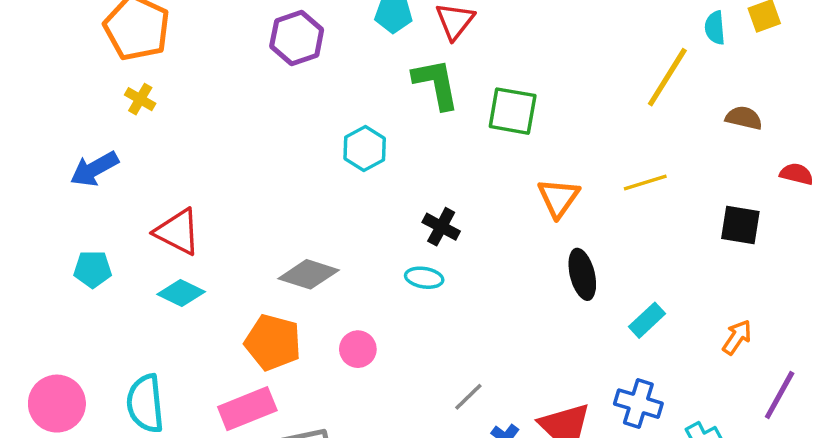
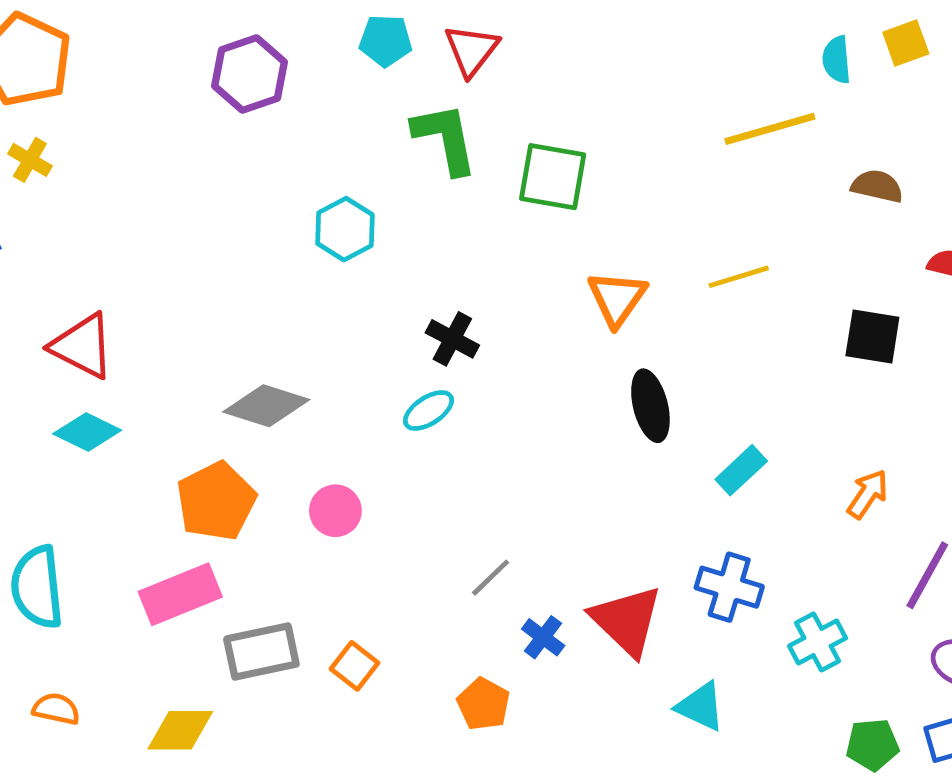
yellow line: (667, 77) -> (770, 129), turned 42
cyan ellipse: (424, 278) -> (429, 410), turned -42
orange pentagon: (273, 342) -> (216, 501), turned 30

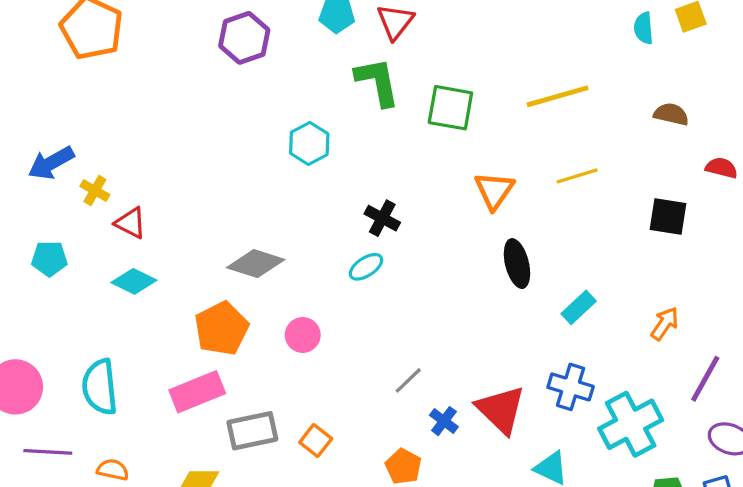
yellow line: (770, 129) -> (558, 96), moved
yellow cross: (30, 160) -> (95, 190), moved
red triangle: (82, 346) -> (131, 223), size x0.7
cyan cross: (818, 642) -> (631, 424), size x1.6

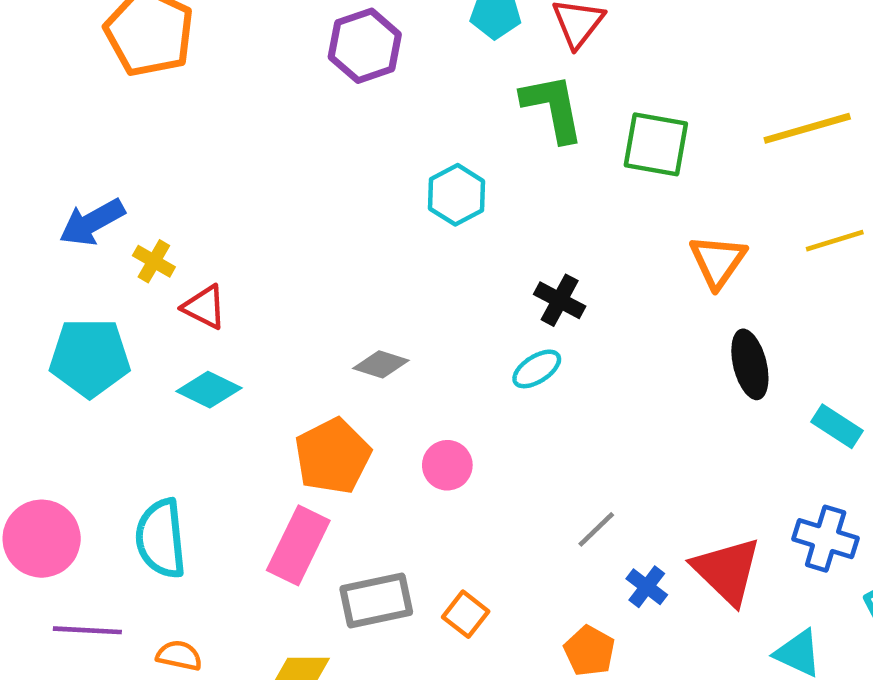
cyan pentagon: (49, 259) -> (90, 358), size x1.6
gray diamond: (256, 264) -> (381, 364), size x0.7
cyan rectangle: (579, 307) -> (837, 426), turned 76
pink rectangle: (197, 392) -> (298, 545), turned -42

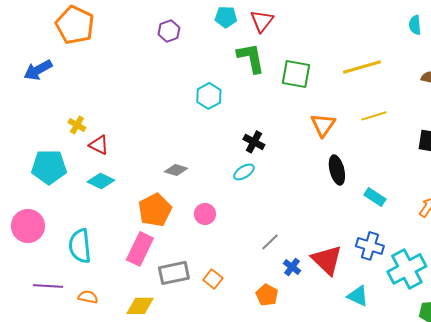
purple hexagon: (365, 46) -> (169, 31), size x0.7
blue arrow: (92, 222) -> (38, 70), moved
pink circle: (42, 539) -> (28, 226), moved

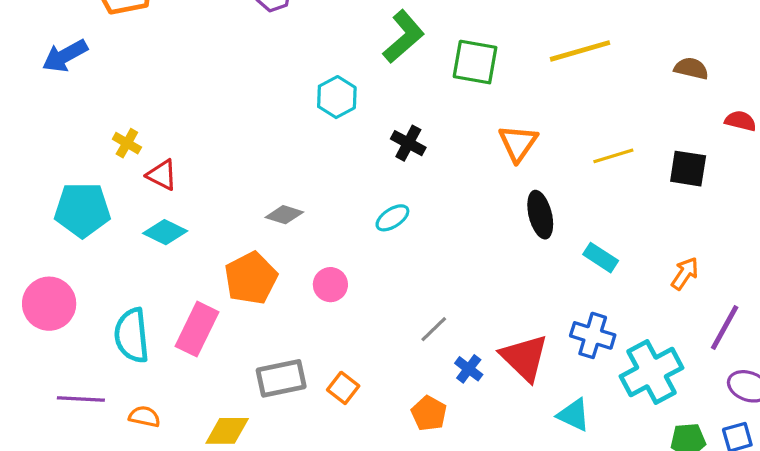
green L-shape: (251, 58) -> (404, 37), turned 60
yellow line: (374, 116) -> (613, 156), moved
black cross: (254, 142) -> (408, 143), moved
pink rectangle: (140, 249) -> (197, 329), moved

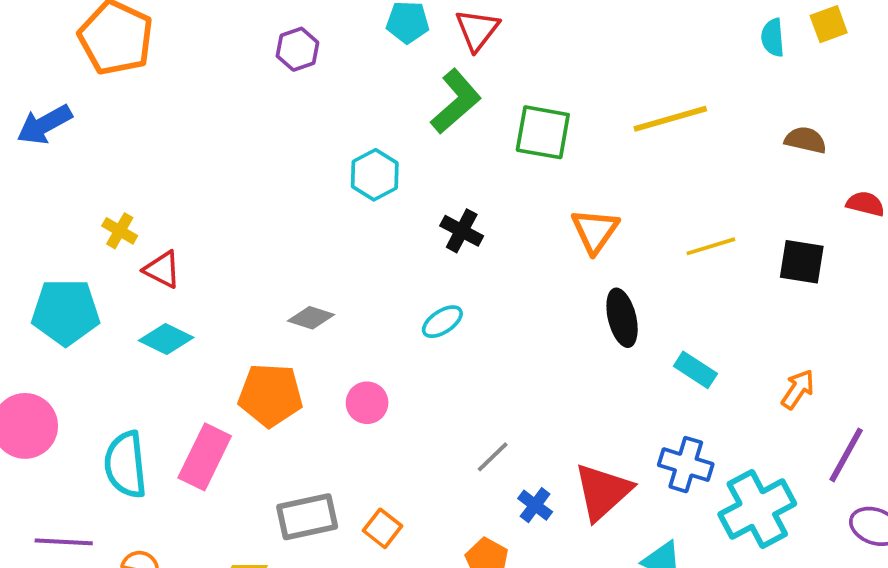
orange pentagon: (251, 278) -> (270, 395), turned 30
red triangle: (524, 358) -> (603, 492), turned 34

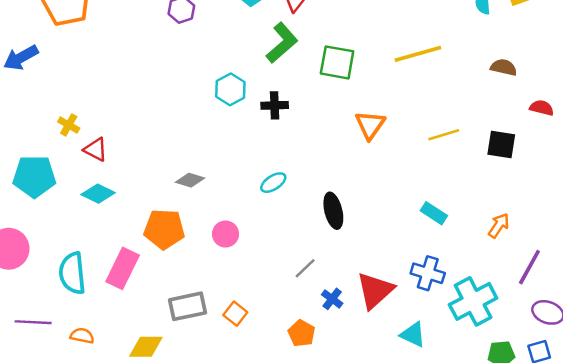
black cross: (462, 231) -> (275, 105), moved, turned -30
black ellipse: (622, 318) -> (333, 211), moved

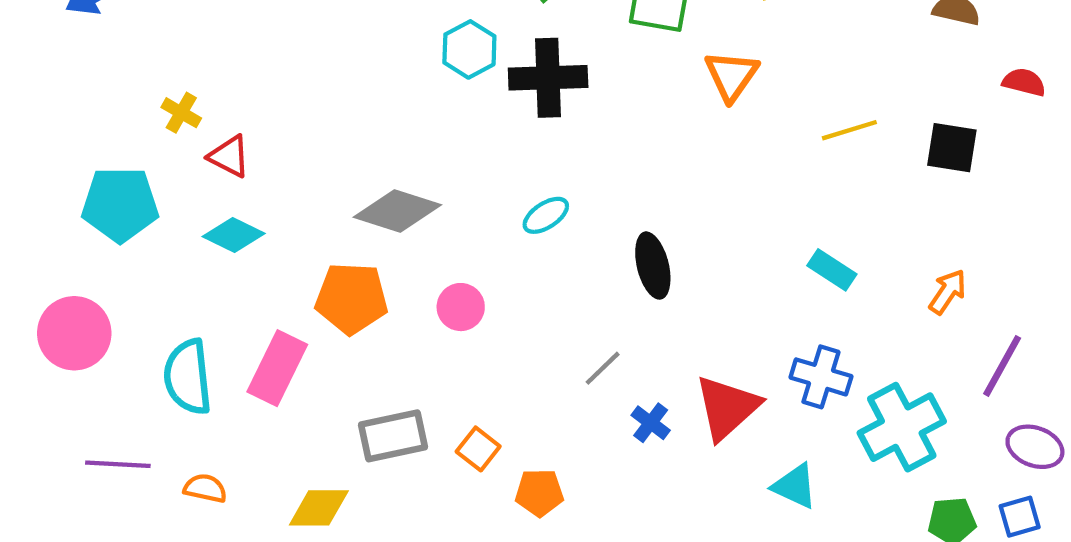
black cross: (275, 105) -> (548, 78), size x1.6
orange triangle: (370, 125) -> (731, 76), moved
gray diamond: (190, 180) -> (397, 211), size x1.6
orange pentagon: (301, 333) -> (539, 493), moved, turned -30

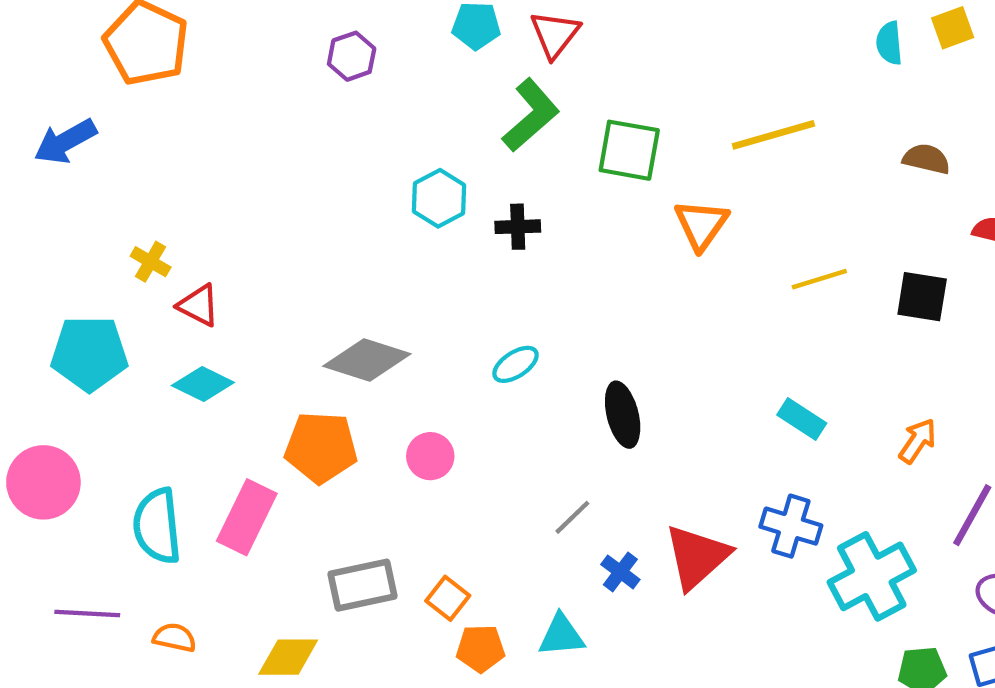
black cross: (548, 78) -> (518, 227), size x0.6
cyan triangle: (795, 486) -> (561, 635), moved, turned -30
orange pentagon: (539, 493) -> (481, 648), moved

